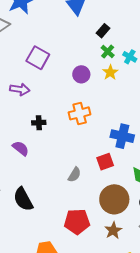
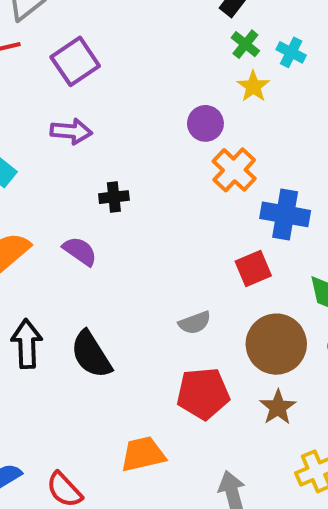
purple square: (38, 58) -> (75, 61), moved, turned 30
purple circle: (81, 74) -> (205, 123), moved
orange cross: (80, 113) -> (234, 170), moved, turned -30
gray semicircle: (74, 175) -> (195, 323), moved, turned 42

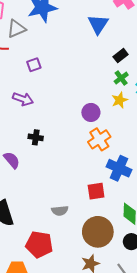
purple square: (75, 61) -> (34, 65), size x0.6
red pentagon: (203, 394) -> (39, 244), moved

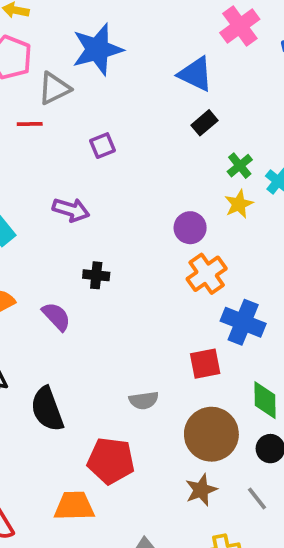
blue triangle: (98, 24) -> (196, 74), turned -35
black rectangle: (121, 56) -> (204, 123), moved
purple square: (34, 65) -> (102, 146), moved

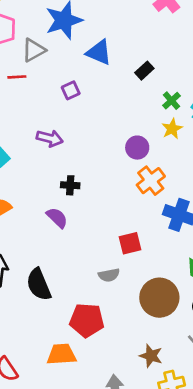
blue triangle: (196, 74) -> (99, 52), moved
purple semicircle: (56, 316) -> (57, 218), moved
red square: (205, 364) -> (130, 243), moved
brown star: (201, 490) -> (151, 356), moved, turned -30

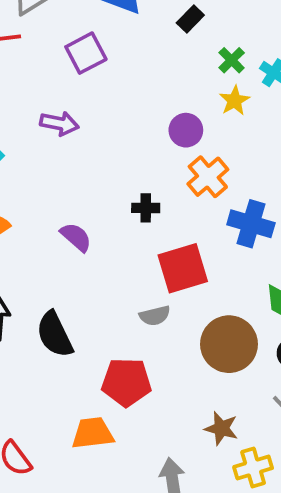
purple square: (71, 90) -> (86, 53), size x1.5
black cross: (70, 185) -> (146, 208), moved
red square: (130, 243) -> (183, 268), size x1.5

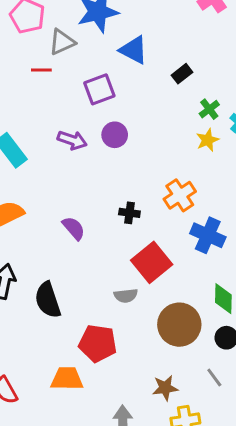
purple circle: (186, 130) -> (115, 135), moved
red square: (183, 268) -> (152, 262), turned -30
brown star: (221, 428) -> (165, 388), turned -30

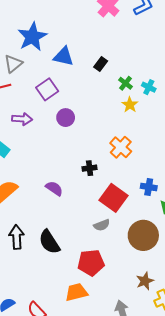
purple arrow: (72, 140) -> (22, 119), moved
blue cross: (208, 235) -> (149, 187), moved, size x0.7

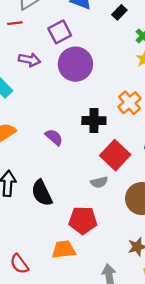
purple circle: (66, 118) -> (75, 64), size x1.8
black cross: (90, 168) -> (94, 121), size x1.5

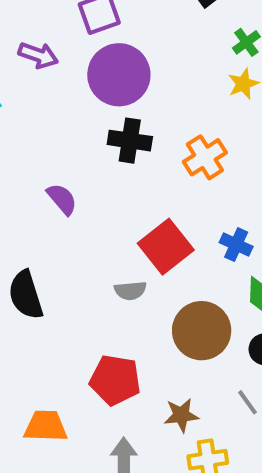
black cross: (94, 121) -> (130, 141), moved
red pentagon: (83, 220) -> (115, 380), moved
orange trapezoid: (64, 250) -> (45, 426), moved

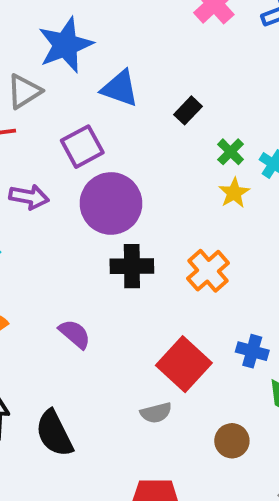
brown circle: (202, 331) -> (232, 441), size x0.6

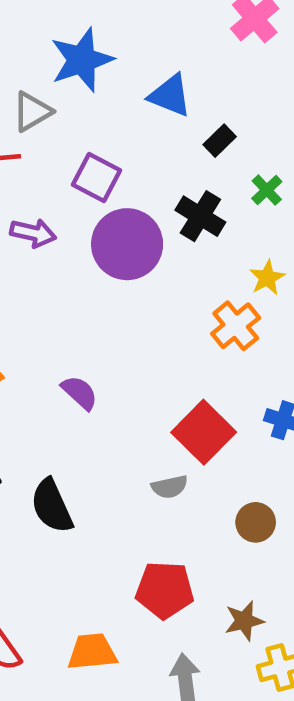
blue triangle: (120, 88) -> (170, 96), moved
purple square: (82, 147) -> (96, 178), turned -36
yellow star: (234, 193) -> (267, 278), moved
black cross: (132, 266) -> (200, 216), moved, turned 30

